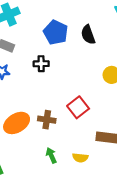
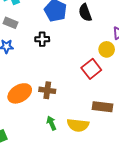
red square: (78, 107) -> (91, 69), moved
yellow semicircle: (80, 158) -> (78, 125), size x1.5

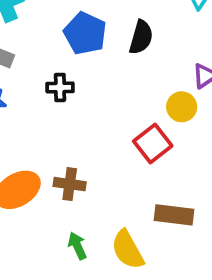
black semicircle: (85, 13) -> (141, 37), turned -144
yellow semicircle: (78, 125) -> (128, 250), turned 55

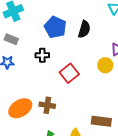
red square: (153, 143) -> (69, 73), moved

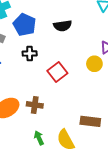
blue pentagon: (55, 27) -> (24, 25), moved
black semicircle: (84, 29) -> (63, 26), moved, turned 66

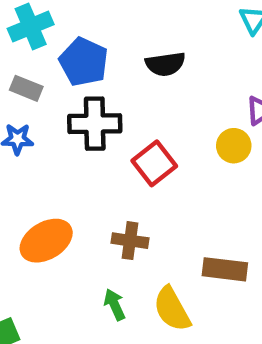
black cross: (30, 53) -> (95, 124), size x1.6
brown cross: (35, 105) -> (130, 241), moved

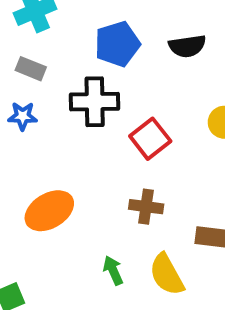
blue pentagon: (84, 62) -> (117, 44), moved, turned 30
black semicircle: (165, 64) -> (187, 46), moved
brown cross: (130, 241) -> (146, 207), moved

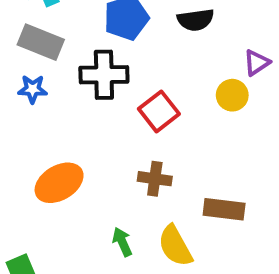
gray rectangle: (31, 69) -> (41, 42), size x1.5

